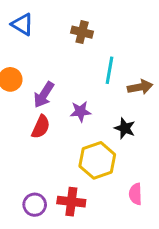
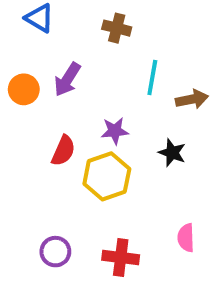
purple arrow: (44, 95) -> (67, 79), moved
yellow hexagon: (97, 160) -> (107, 176), moved
red cross: (71, 202) -> (121, 258), moved

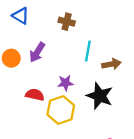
red semicircle: (63, 151) -> (35, 95), turned -102
black star: (172, 153) -> (100, 96), size x1.6

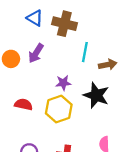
blue triangle: (21, 16) -> (35, 18), moved
brown cross: (67, 22) -> (64, 24), size x1.5
red semicircle: (35, 95) -> (23, 104), moved

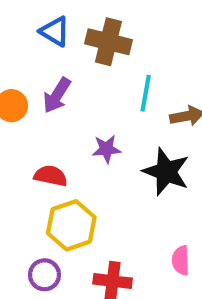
red semicircle: (23, 104) -> (51, 176), moved
yellow hexagon: (59, 109) -> (71, 225), moved

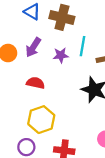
purple star: (106, 149) -> (61, 55), moved
red semicircle: (51, 176) -> (36, 83), moved

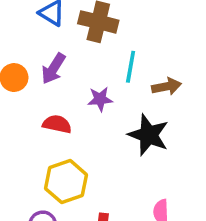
purple star: (61, 55) -> (100, 99), moved

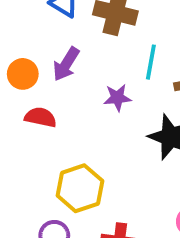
red semicircle: (57, 124) -> (40, 117), moved

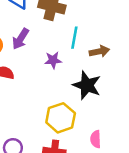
yellow hexagon: (80, 188) -> (61, 118), moved

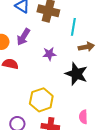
cyan line: (74, 38) -> (73, 27), moved
yellow hexagon: (61, 118) -> (41, 100), moved

